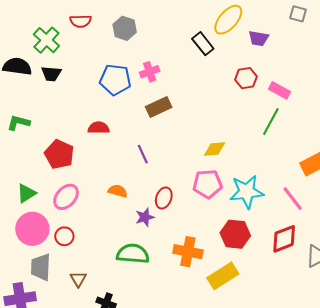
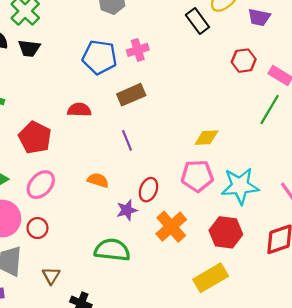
brown rectangle: (159, 107) -> (131, 95), moved
orange cross: (188, 252) -> (171, 227), moved, turned 36

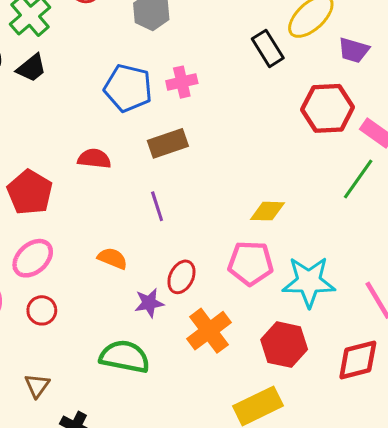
black trapezoid: (29, 48) -> (31, 68), turned -50
red hexagon: (244, 61) -> (328, 108), size x1.5
red circle: (37, 228) -> (42, 310), moved

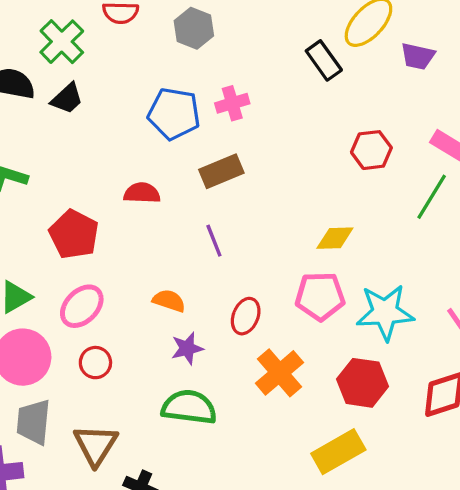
red hexagon: (328, 108) -> (371, 150), moved, size x0.7
purple star: (149, 303) -> (187, 348), moved
brown triangle: (37, 386) -> (96, 445), size x1.6

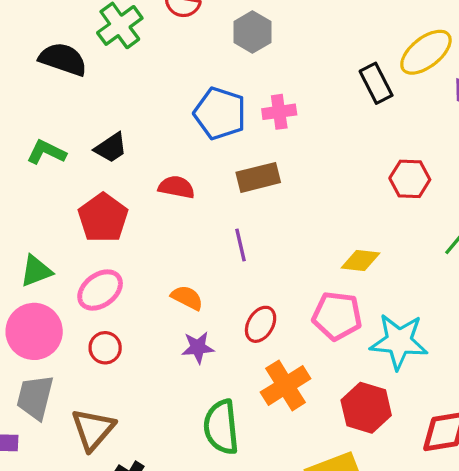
black trapezoid: (67, 99) -> (111, 148), moved
green semicircle: (189, 407) -> (221, 427), moved, turned -112

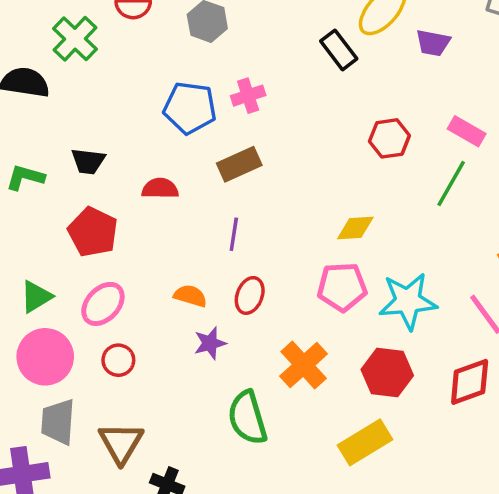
black trapezoid: (111, 148) -> (88, 161), turned 51
purple line: (241, 245) -> (234, 234), turned 32
red ellipse: (261, 324) -> (250, 295), moved

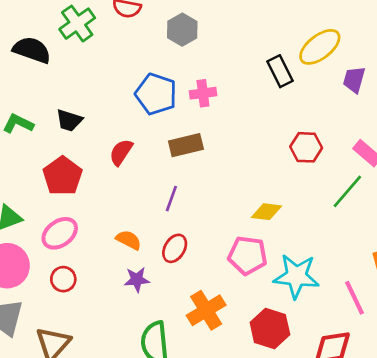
purple trapezoid: (433, 43) -> (354, 80), turned 84
red semicircle: (160, 189) -> (121, 152), turned -68

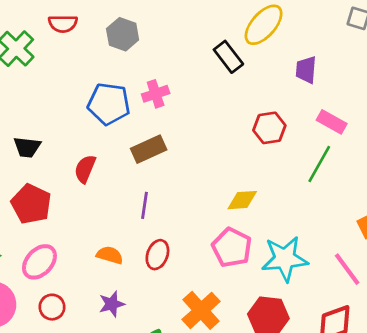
purple trapezoid: (354, 80) -> (306, 70), moved
pink pentagon: (248, 255) -> (232, 247), turned 30
purple star: (137, 280) -> (112, 304), moved

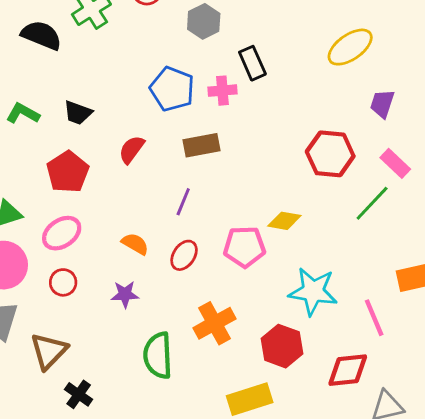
black rectangle: (228, 57) -> (252, 63), moved
red hexagon: (269, 128) -> (330, 154), size x1.4
pink pentagon: (232, 247) -> (244, 247), moved, turned 30

